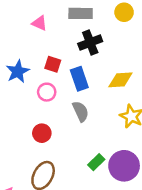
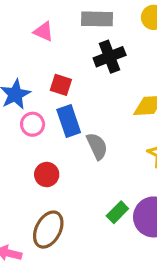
blue rectangle: (79, 79) -> (69, 121), moved
pink circle: (47, 92) -> (33, 124), moved

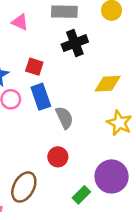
red circle: (47, 175) -> (58, 157), moved
green rectangle: (117, 212) -> (81, 195), moved

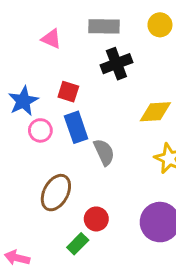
red circle: (58, 157) -> (96, 219), moved
brown ellipse: (24, 187) -> (56, 193), moved
green rectangle: (81, 195) -> (78, 244), moved

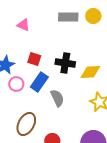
gray rectangle: (104, 26) -> (68, 17), moved
black cross: (116, 64) -> (65, 63), moved, turned 30
blue rectangle: (76, 127) -> (39, 82), turned 54

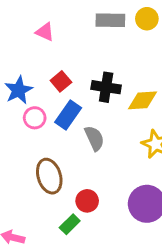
red square: (34, 59) -> (61, 81), turned 32
brown ellipse: (26, 124) -> (49, 176), turned -45

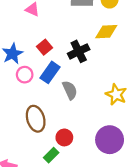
black cross: (106, 87) -> (79, 51), turned -35
yellow diamond: (142, 100) -> (106, 32), moved

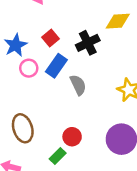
brown ellipse: (36, 119) -> (23, 128), moved

